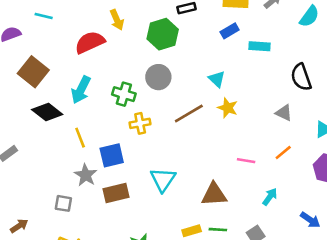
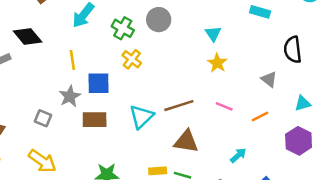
black diamond: (47, 112) -> (28, 36), moved
brown line: (189, 114) -> (179, 106), moved
yellow cross: (140, 123) -> (132, 59), turned 36
pink line: (246, 161) -> (224, 106), moved

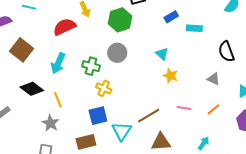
black diamond: (28, 36) -> (32, 89), moved
blue square: (98, 83) -> (98, 116), moved
gray star: (70, 96) -> (51, 123), moved

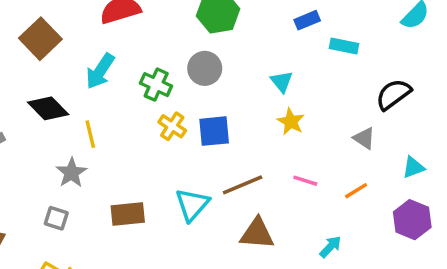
black semicircle: (226, 52) -> (393, 94), turned 65
blue square: (98, 116) -> (214, 131), moved

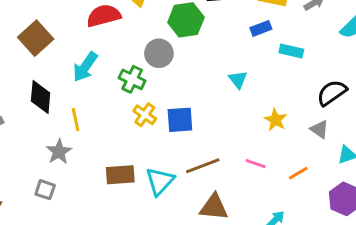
gray circle: (205, 68) -> (159, 53), moved
black diamond: (48, 108) -> (41, 97), turned 48
yellow star: (291, 122) -> (276, 120), moved
gray triangle: (364, 138) -> (320, 129), moved
brown rectangle: (128, 214) -> (120, 175), moved

